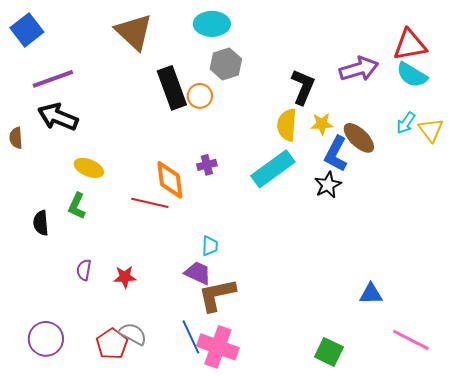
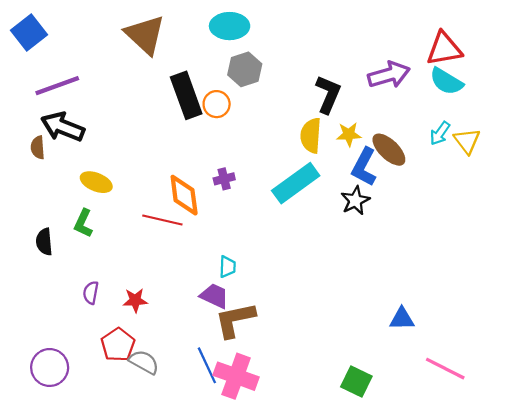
brown semicircle: (16, 138) -> (38, 147), moved
red pentagon: (112, 344) -> (118, 345), moved

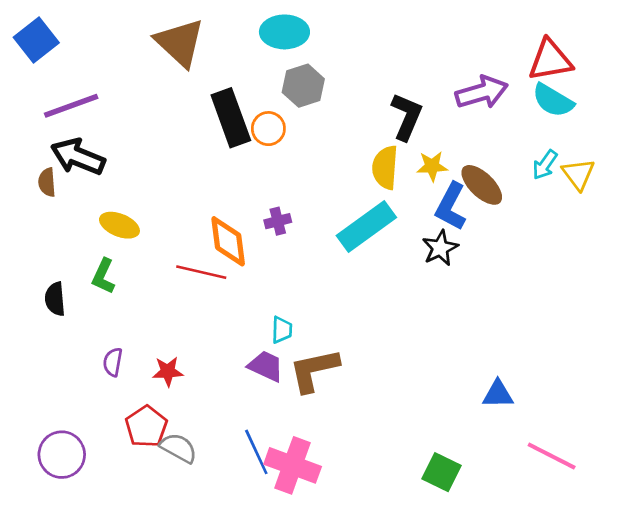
brown L-shape: (235, 320) -> (314, 370), moved

